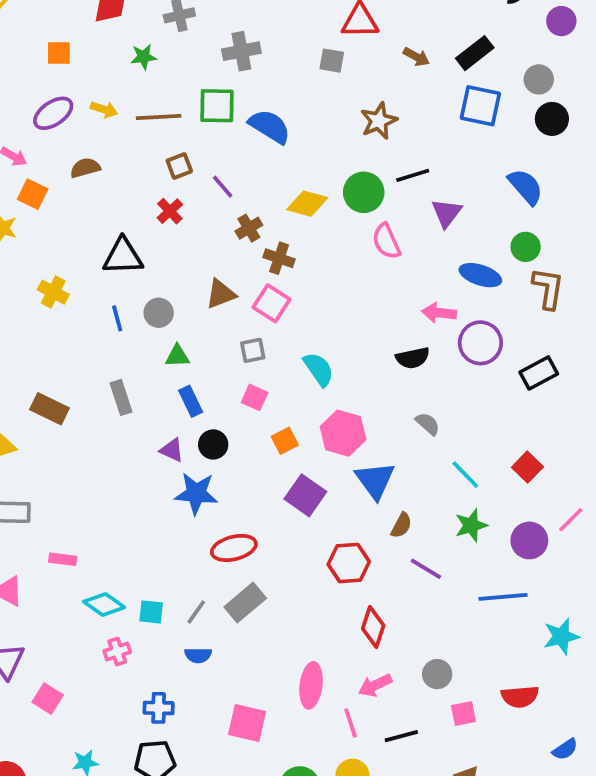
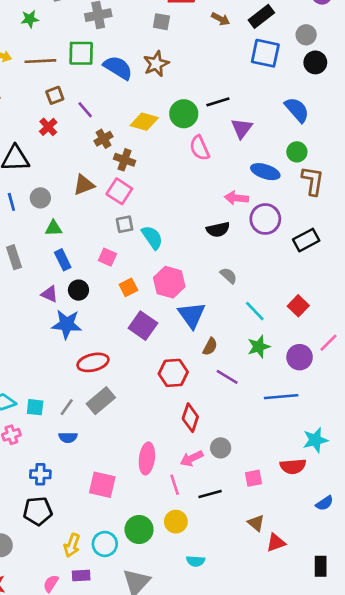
brown star: (379, 121) -> (156, 64), moved
gray square: (253, 350) -> (125, 224), moved
cyan star: (561, 636) -> (315, 440), moved
gray circle: (437, 674) -> (221, 448), moved

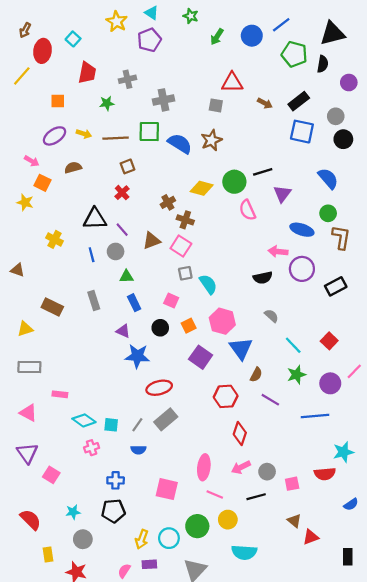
purple line: (85, 110) -> (122, 230), moved
black circle: (78, 290) -> (160, 328), moved
gray circle: (221, 448) -> (267, 472), moved
pink line: (175, 485) -> (215, 495), moved, turned -49
cyan semicircle: (196, 561) -> (244, 552), size x1.6

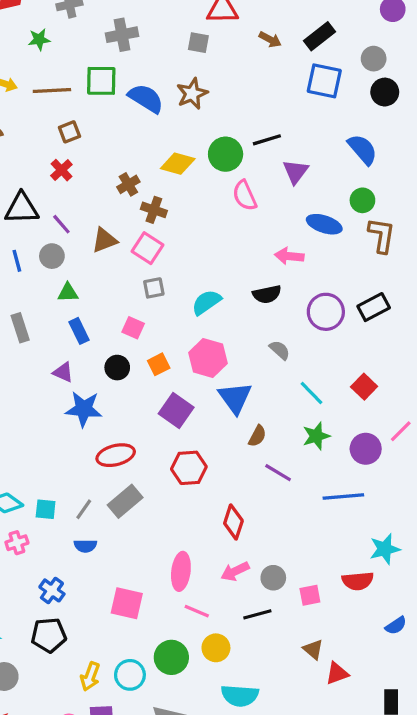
purple circle: (302, 269) -> (326, 312), moved
cyan semicircle: (208, 284) -> (206, 302), moved, turned -90
red hexagon: (226, 396) -> (189, 468), moved
blue cross: (116, 480) -> (52, 590), turned 35

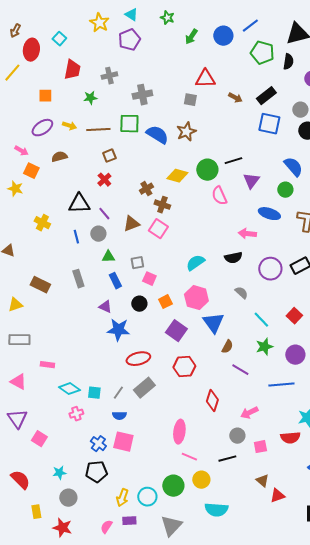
green circle: (362, 200) -> (285, 190), moved
gray square: (154, 288) -> (137, 263), moved
pink arrow: (235, 571) -> (249, 413), moved
pink square: (127, 603) -> (123, 442), moved

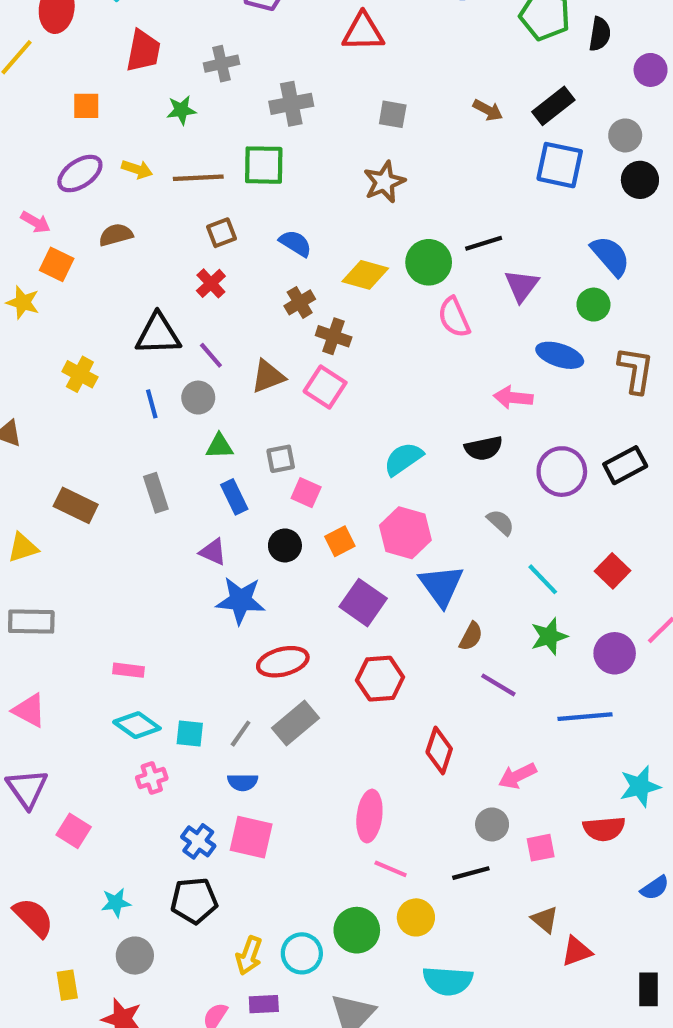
red triangle: (205, 79) -> (363, 32), moved
blue semicircle: (157, 135) -> (295, 243), moved, size x0.7
pink rectangle: (47, 365) -> (129, 670), moved

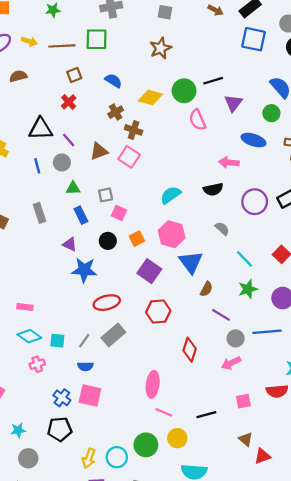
gray circle: (492, 824) -> (236, 338), moved

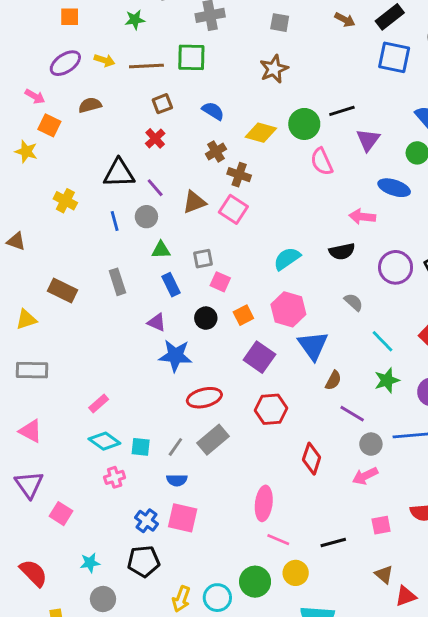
pink rectangle: (25, 307) -> (99, 403), turned -48

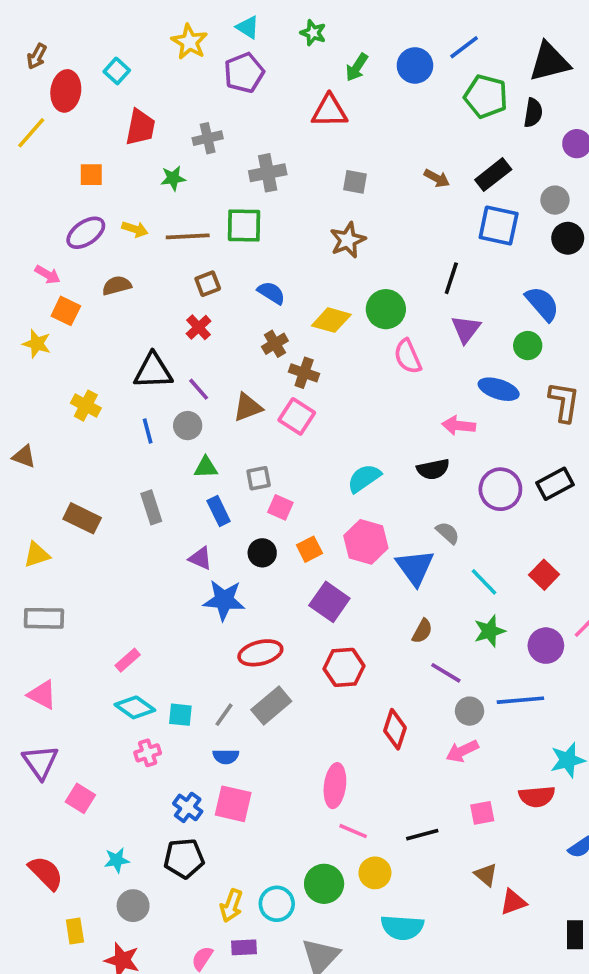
black line: (342, 111) -> (451, 278), moved, turned -55
blue triangle: (313, 346) -> (415, 567), moved

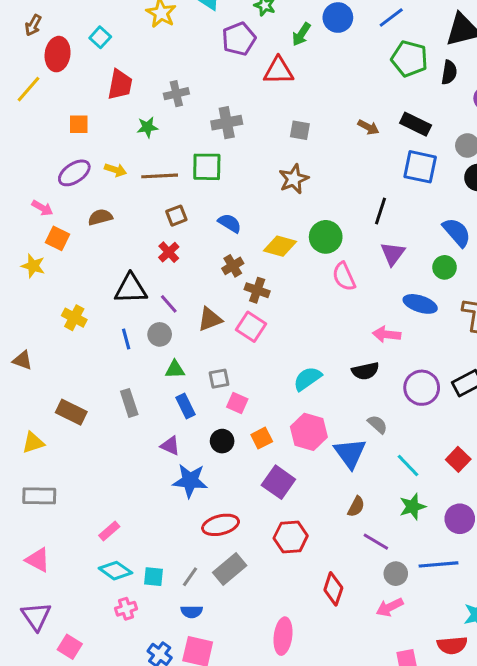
blue circle: (415, 65) -> (338, 18), moved
purple pentagon: (244, 73) -> (239, 39), moved
black rectangle: (493, 175) -> (416, 124), turned 64

